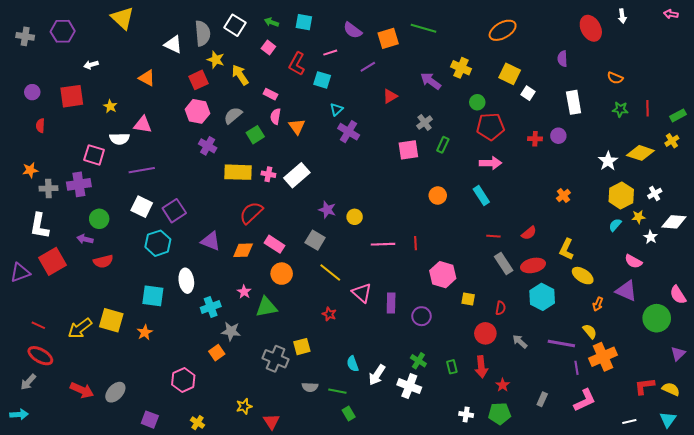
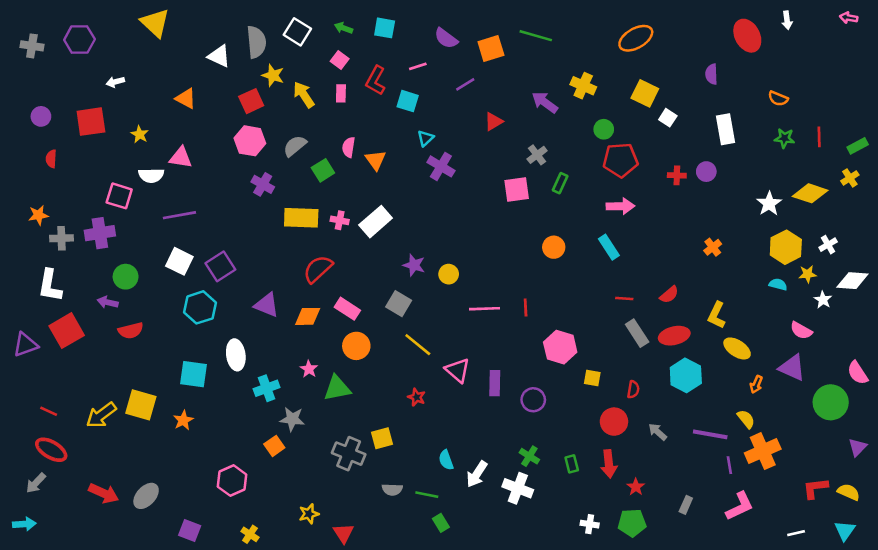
pink rectangle: (270, 94) -> (341, 93), moved, turned 64
cyan semicircle: (615, 225) -> (778, 284), turned 64

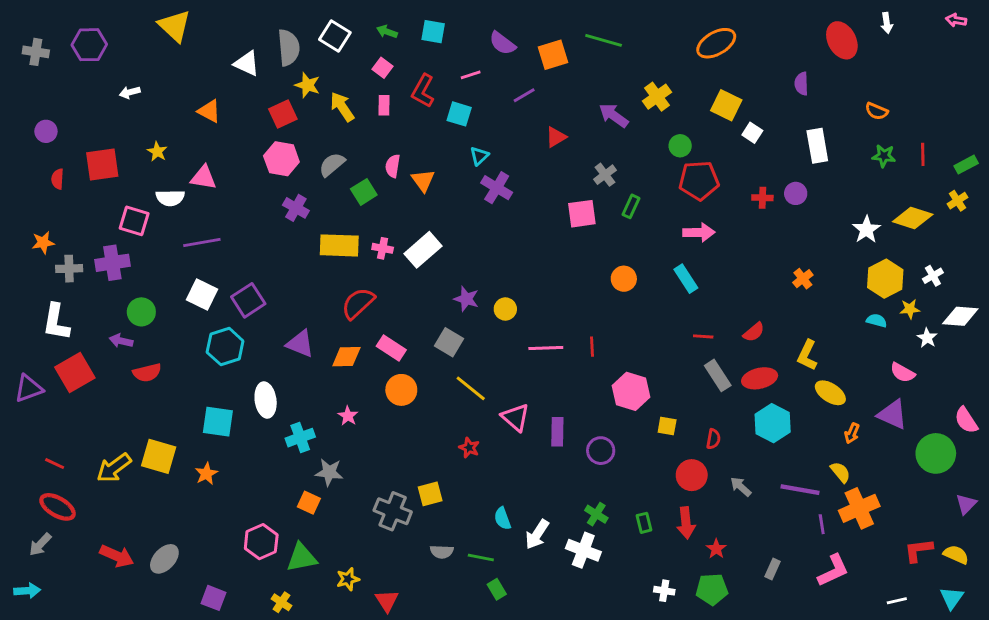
yellow cross: (583, 86) -> (657, 97), turned 30
red square: (91, 122) -> (102, 165), moved
green triangle: (337, 388) -> (302, 557), moved
orange square: (274, 446) -> (309, 503), turned -30

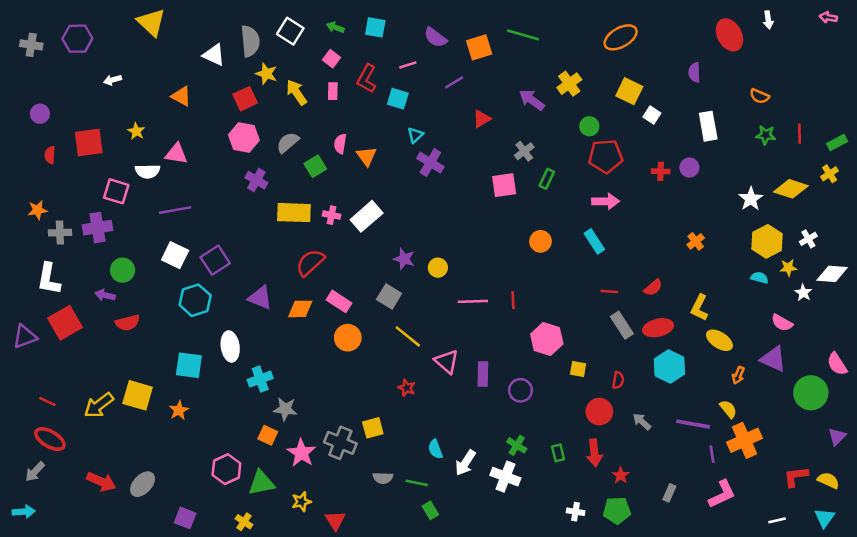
pink star: (348, 416) -> (301, 453), moved, size x1.6

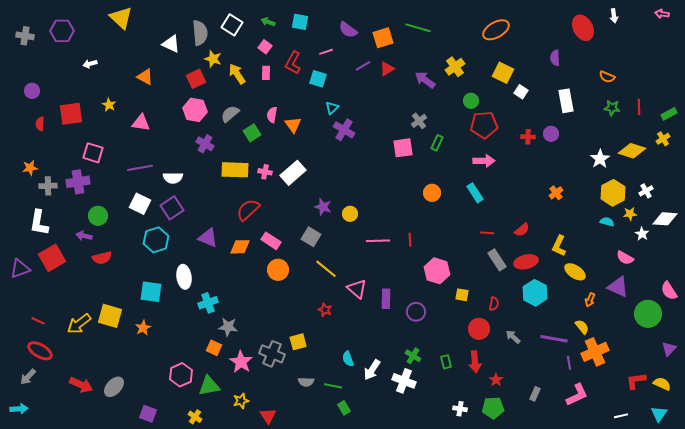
red triangle: (482, 119) -> (387, 69), moved
white semicircle: (148, 171) -> (173, 178), moved

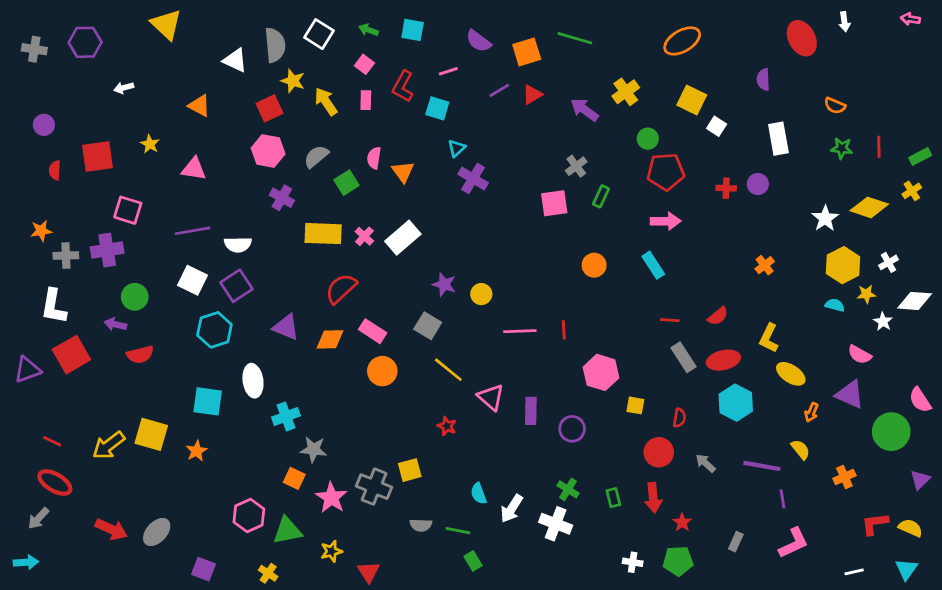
pink cross: (265, 172) -> (364, 236), turned 32
orange cross: (595, 352) -> (844, 477), moved, size x0.6

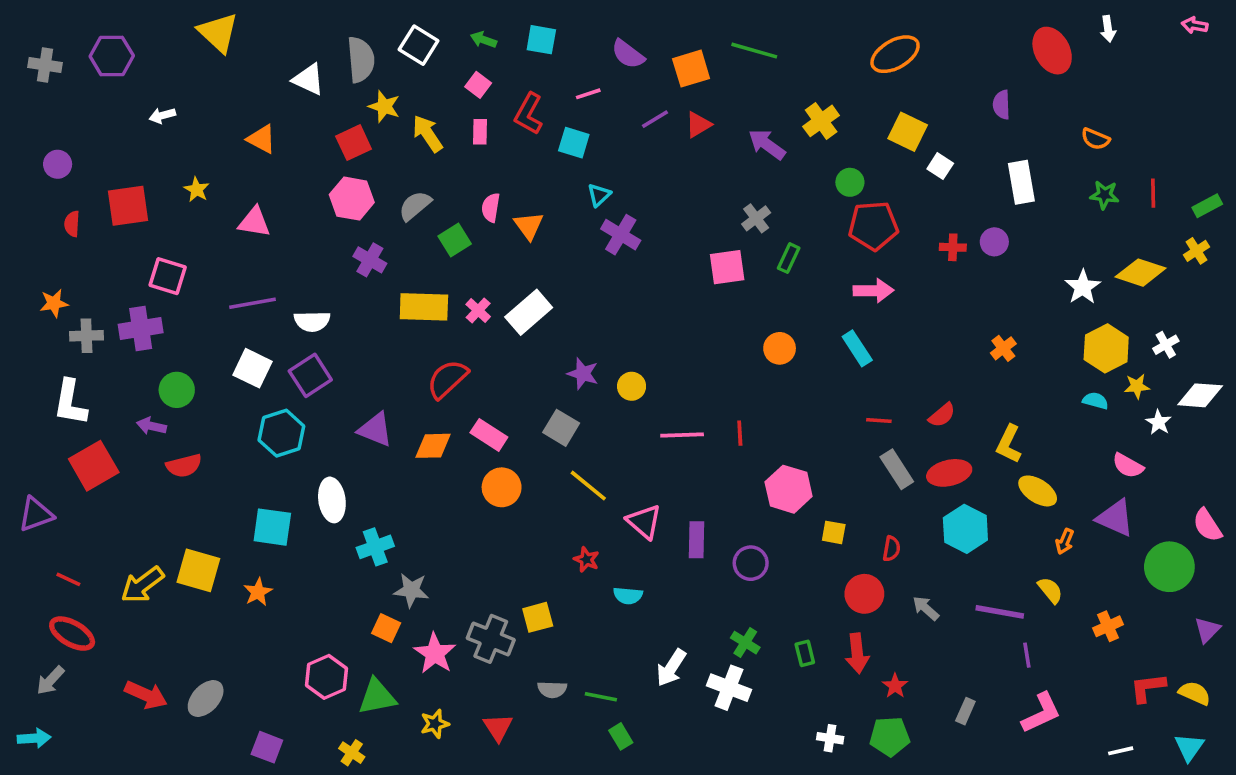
purple triangle: (27, 370) -> (36, 514), moved
cyan semicircle: (479, 493) -> (628, 596), moved, turned -65
red triangle: (369, 572) -> (498, 727), moved

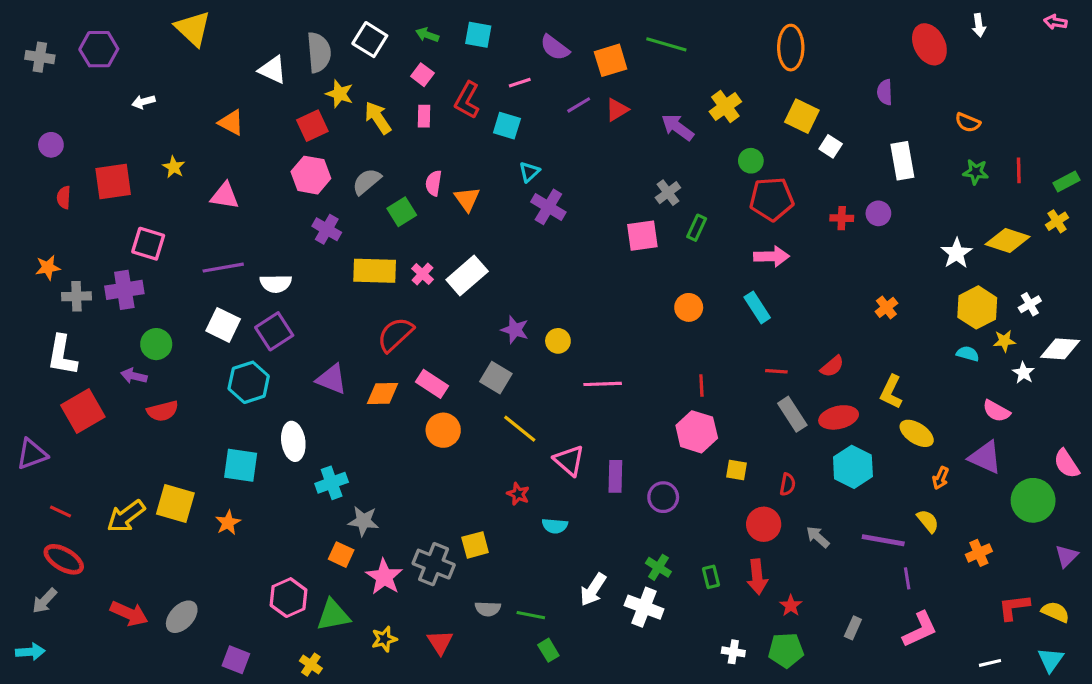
orange ellipse: (895, 54) -> (791, 48), turned -60
red line: (740, 433) -> (701, 386), moved

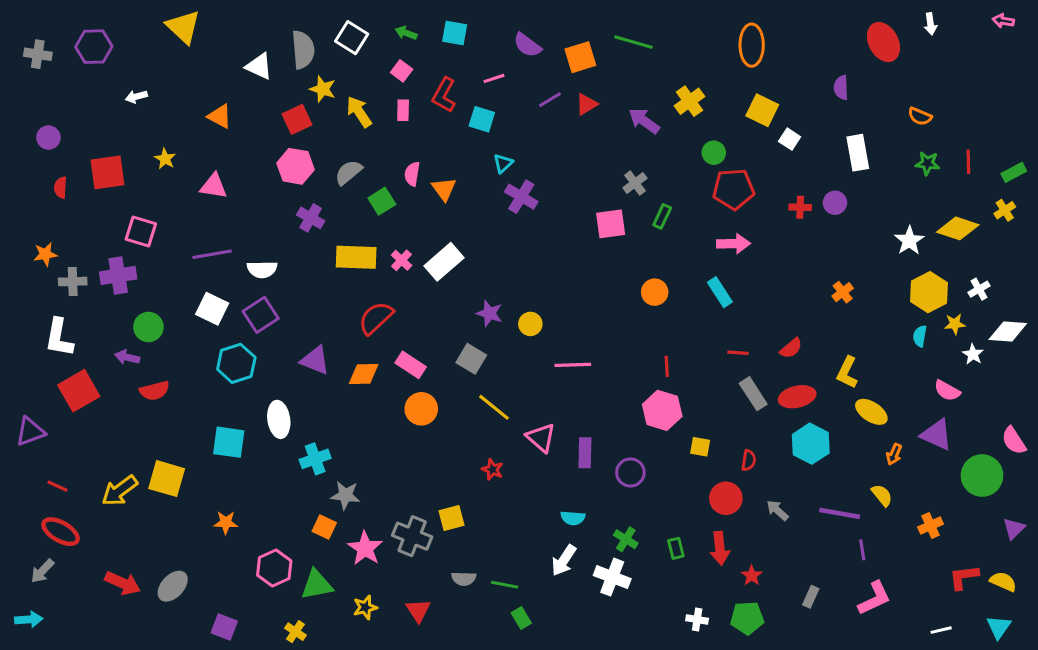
cyan semicircle: (968, 354) -> (920, 336), turned -95
orange star: (228, 523) -> (226, 522), moved, turned 30
cyan semicircle: (555, 526) -> (573, 518), moved

